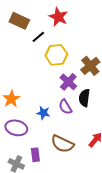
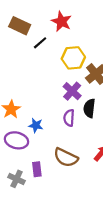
yellow hexagon: (56, 55) -> (73, 58), moved
purple semicircle: (65, 107) -> (69, 118), turned 35
blue star: (43, 113) -> (36, 125), moved

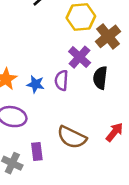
purple semicircle: (69, 118) -> (61, 80), moved
blue star: (36, 125) -> (36, 84), moved

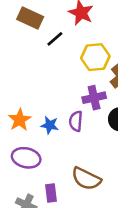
purple cross: (80, 57) -> (94, 98), turned 35

